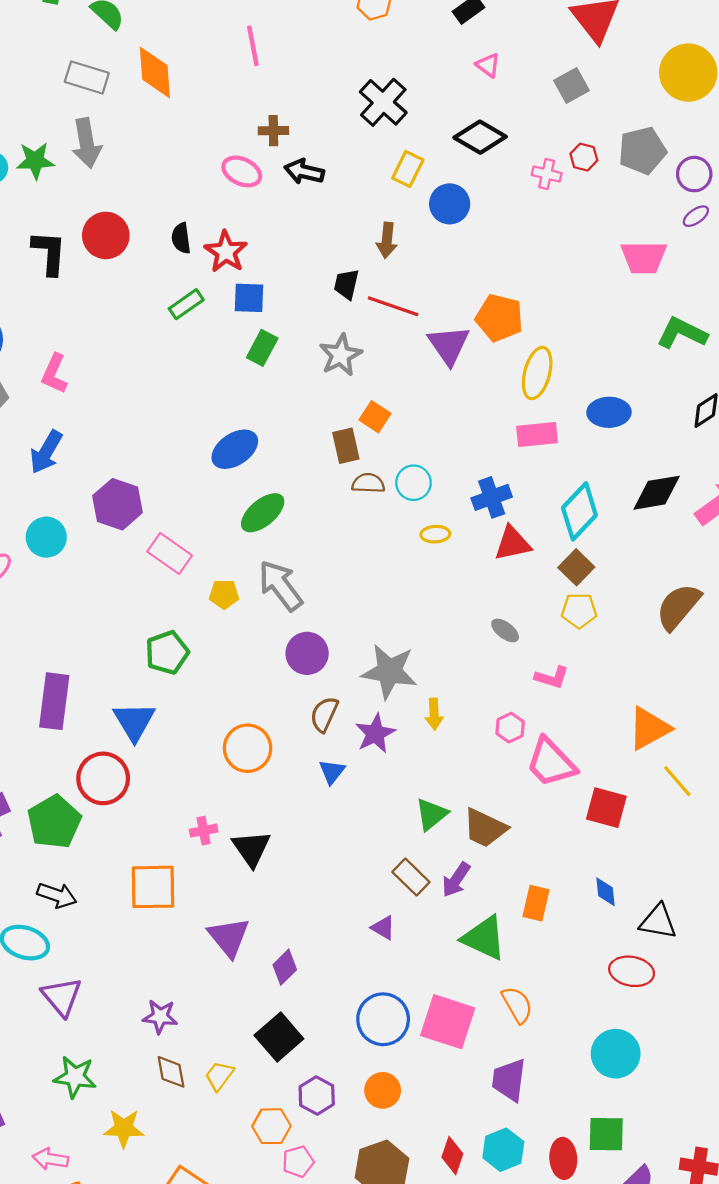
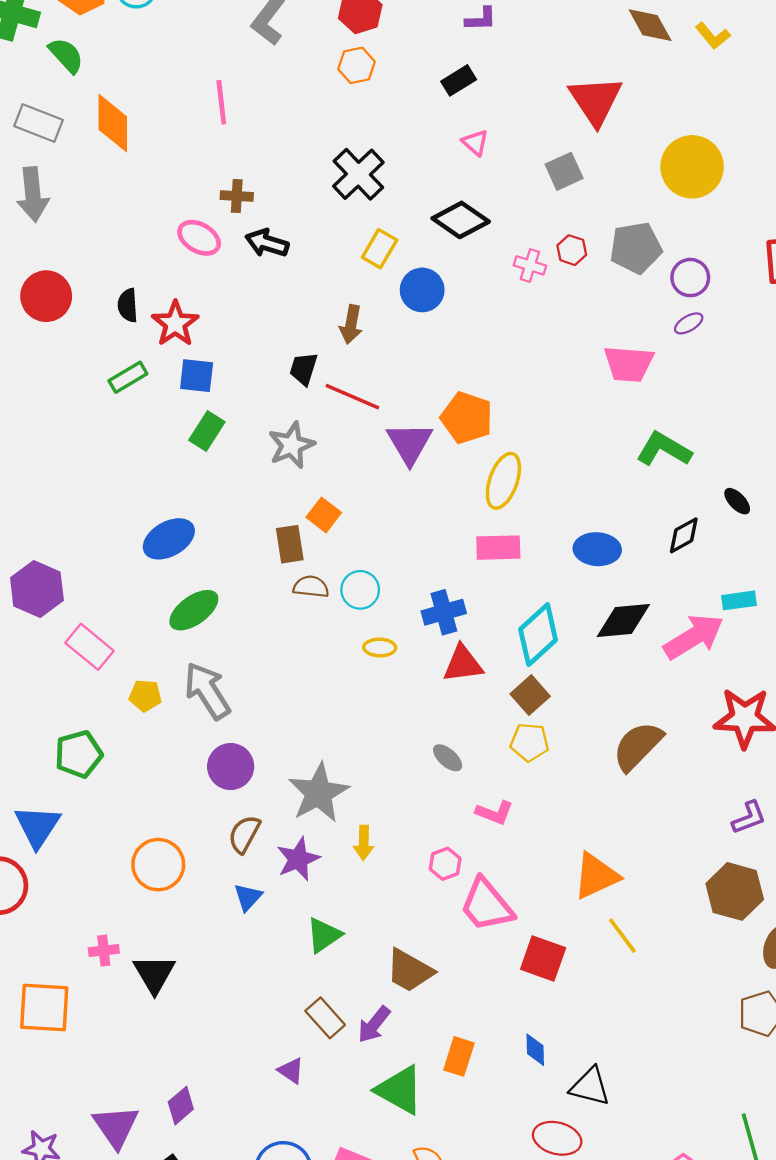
blue ellipse: (609, 412) -> (597, 549), moved
gray star: (389, 671) -> (319, 793), turned 30
green triangle: (432, 814) -> (324, 935), moved
purple triangle: (229, 937) -> (116, 1127), moved

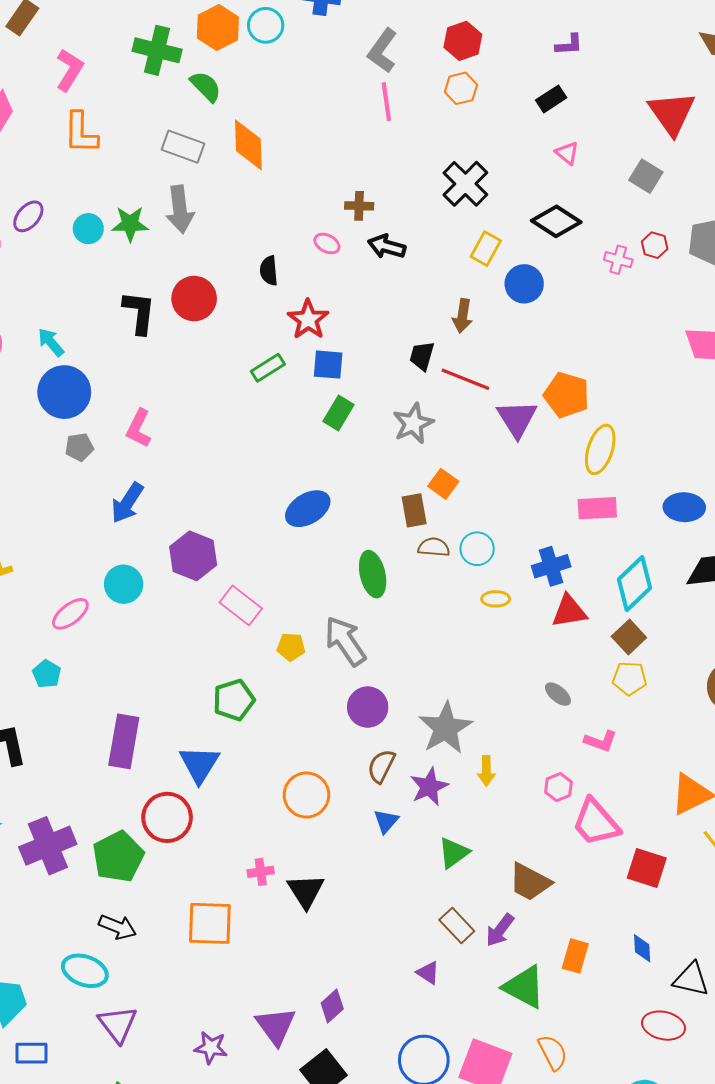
pink line: (221, 102) -> (386, 102), moved
gray square: (564, 171) -> (646, 176), turned -32
pink ellipse: (199, 238) -> (327, 243), size x0.7
black semicircle: (128, 305) -> (269, 271), moved
green ellipse: (194, 610) -> (373, 574), moved, turned -66

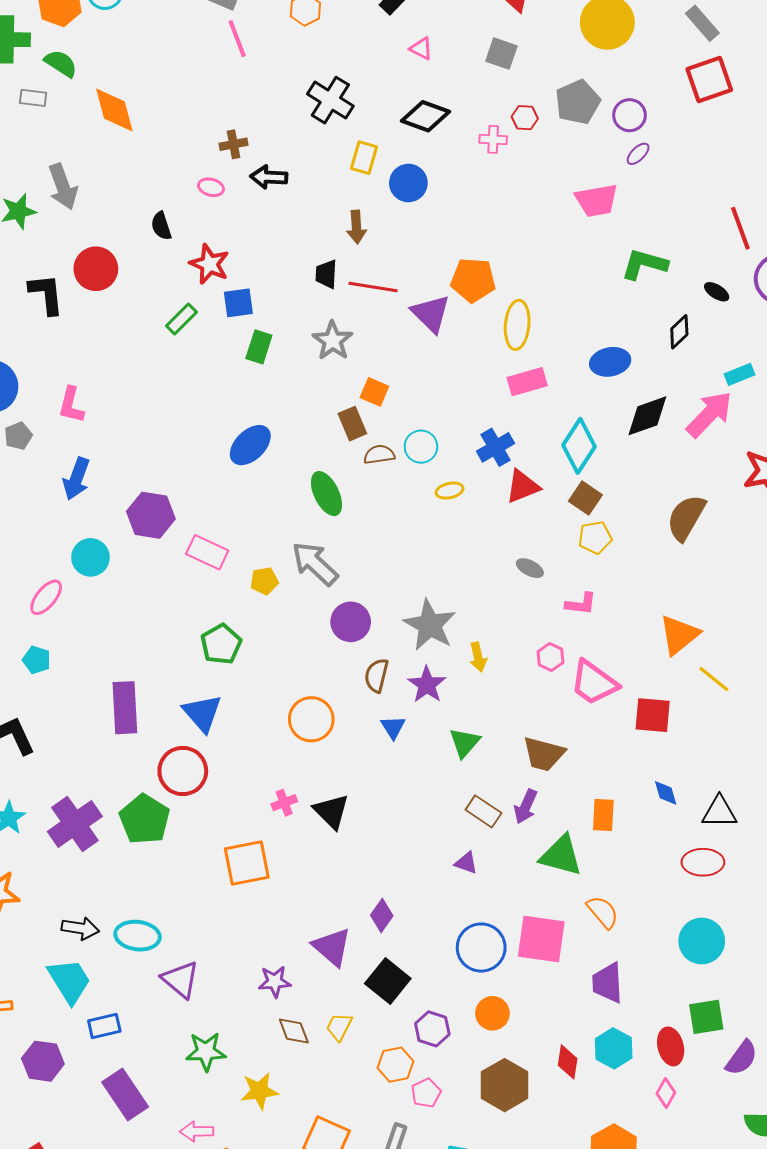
gray rectangle: (183, 147) -> (33, 98), moved, size x0.7
black arrow: (118, 927) -> (80, 928), moved

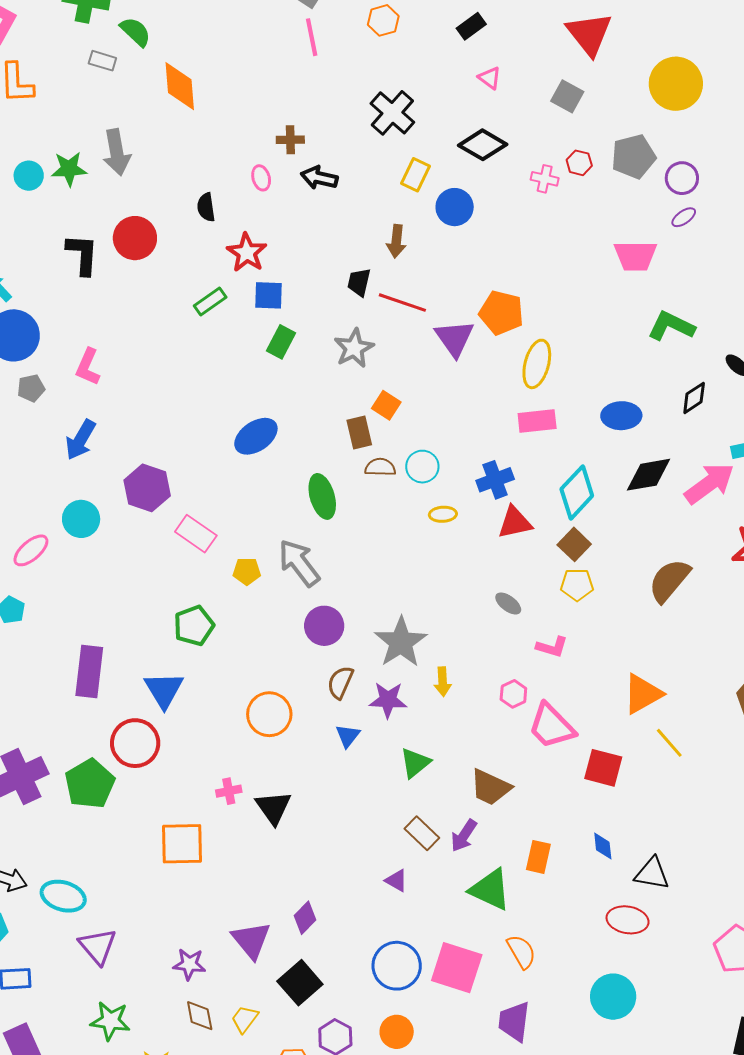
pink ellipse: (211, 187) -> (261, 178), turned 50
purple star: (427, 685) -> (388, 700), turned 30

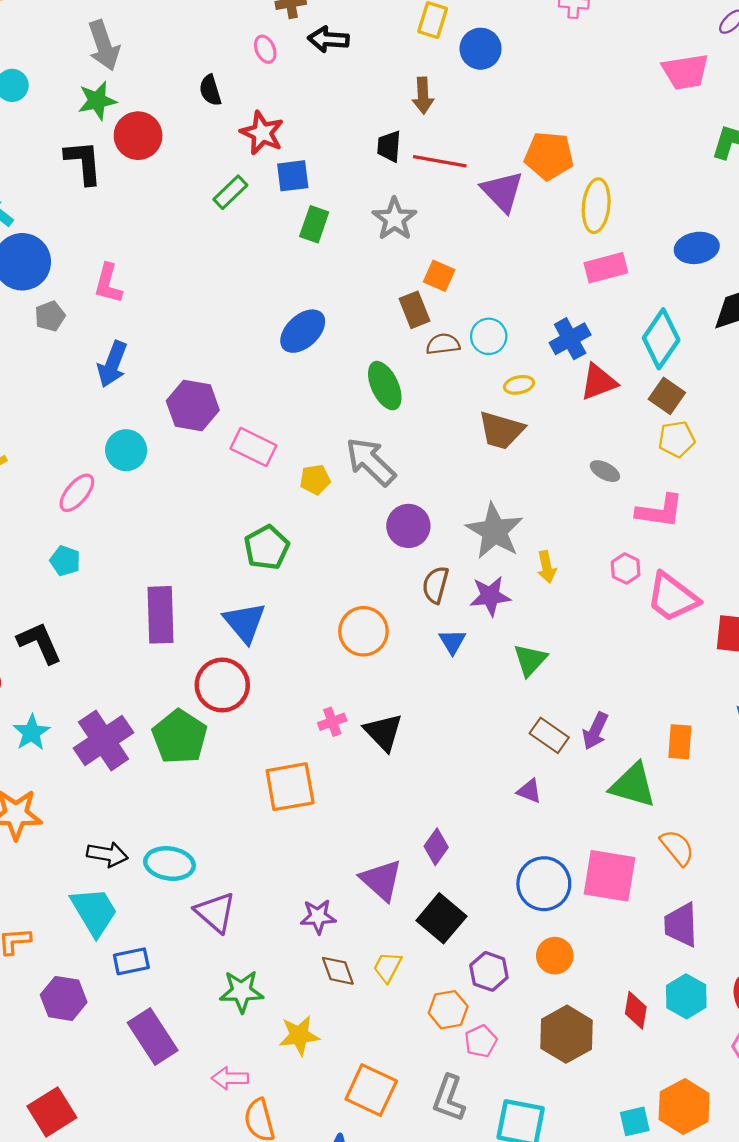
green star: (69, 169) -> (97, 101), moved
pink L-shape: (552, 647) -> (660, 511), size x1.4
brown trapezoid: (490, 787) -> (501, 430), moved

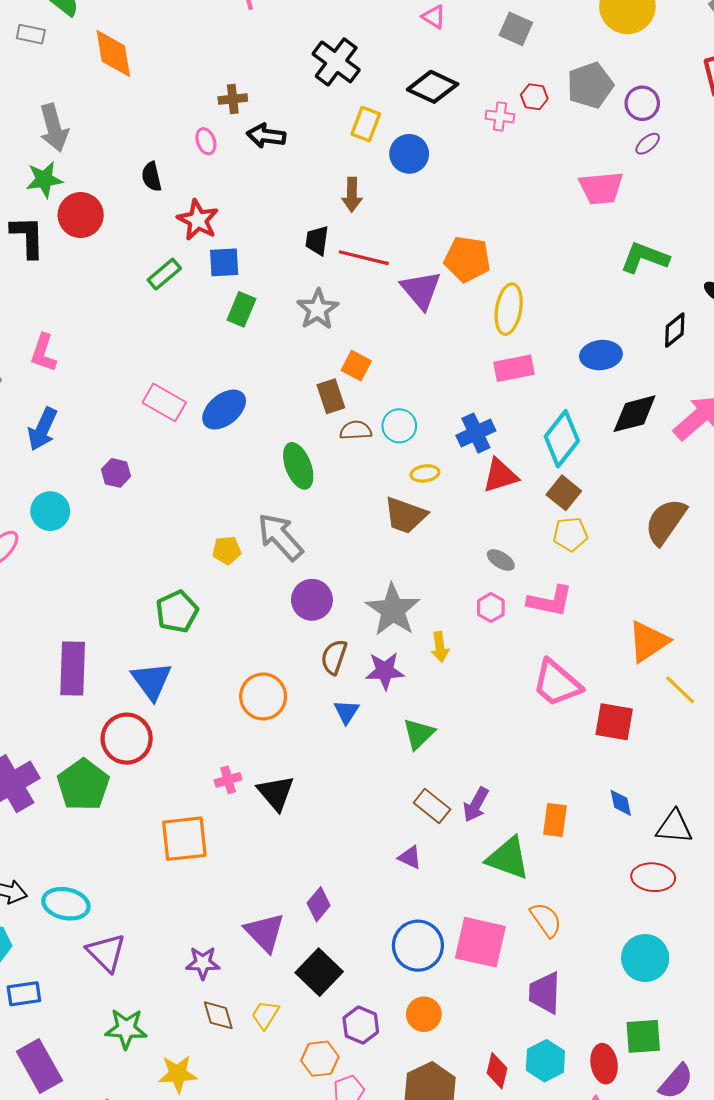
purple hexagon: (193, 405) -> (116, 473), size x0.6
pink rectangle: (253, 447) -> (164, 402), moved
pink hexagon: (626, 568) -> (491, 608), moved

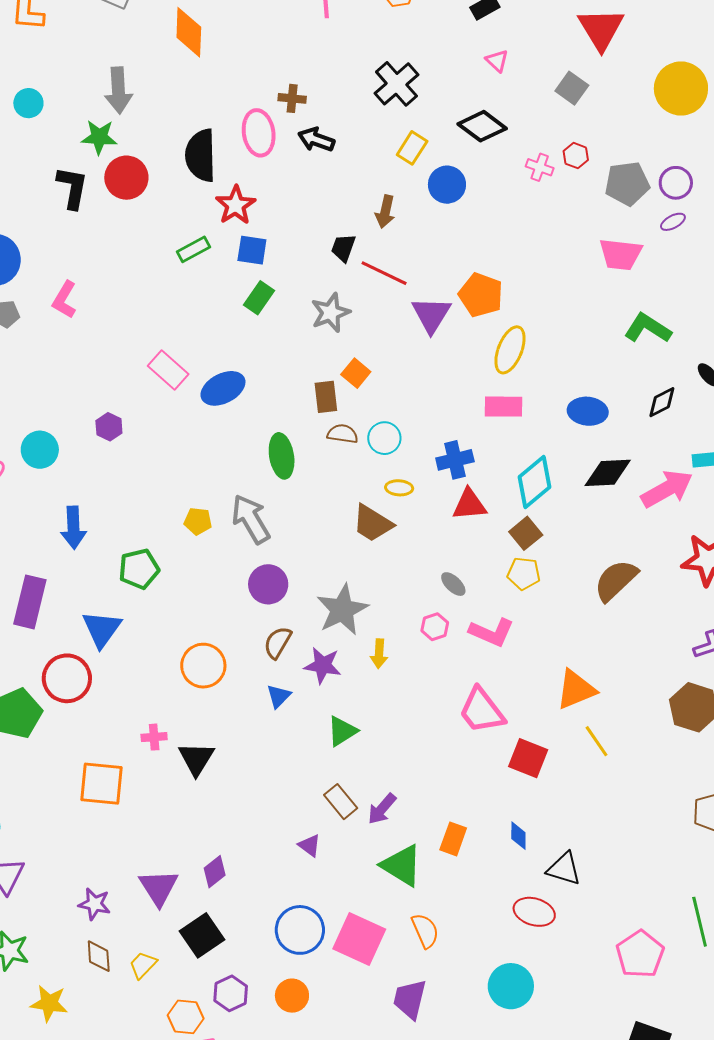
gray pentagon: (590, 85) -> (627, 184), moved
pink ellipse: (206, 141) -> (259, 133), size x1.8
black semicircle: (152, 177) -> (201, 155), size x1.8
blue arrow: (42, 429) -> (73, 528), moved, turned -39

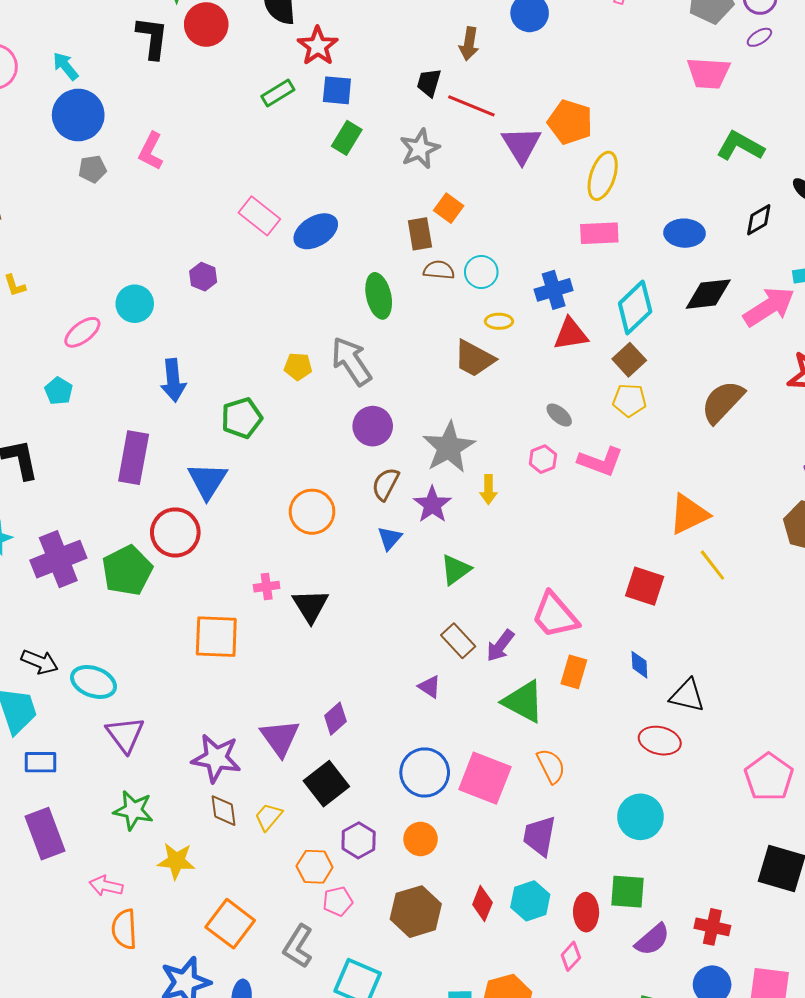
purple star: (323, 665) -> (432, 505), turned 30
pink trapezoid: (482, 711) -> (555, 615), moved
purple star: (94, 904) -> (216, 758), size x1.5

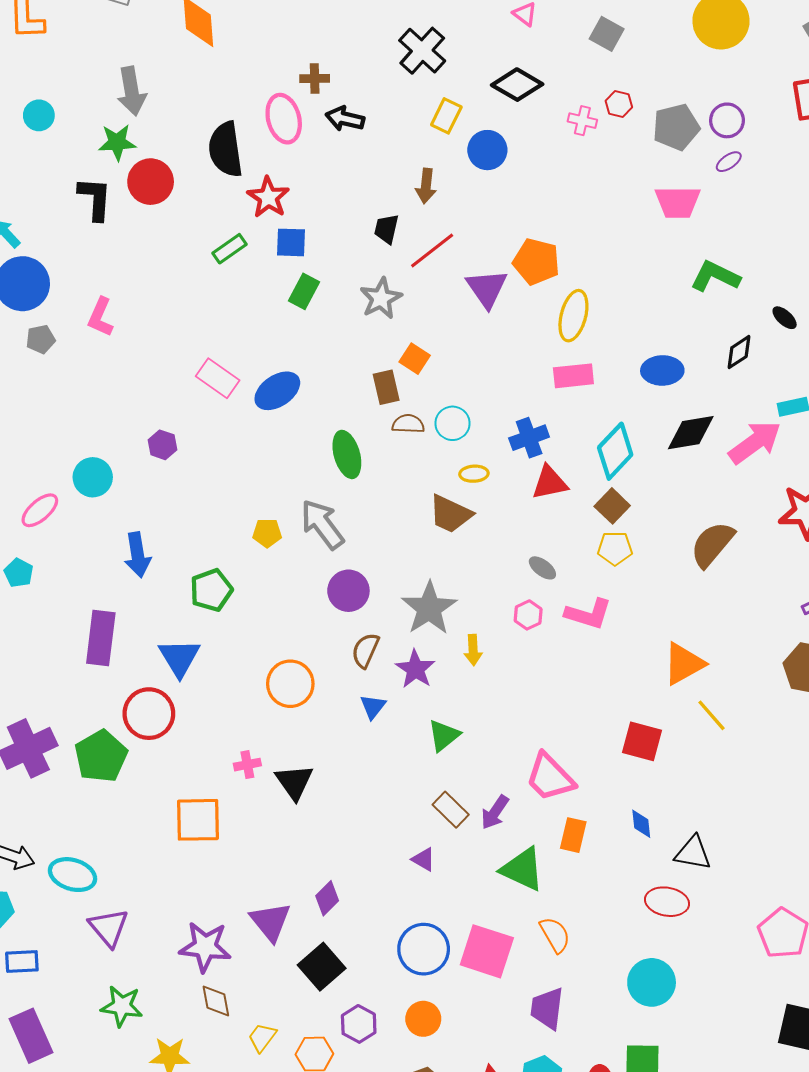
red line: (471, 106) -> (432, 251), turned -57
yellow trapezoid: (269, 817) -> (262, 1037), moved

